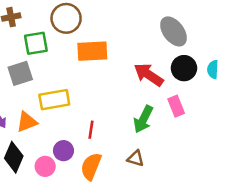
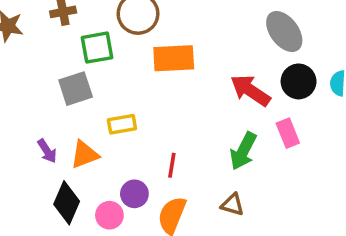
yellow rectangle: (54, 100) -> (122, 124), size x0.7

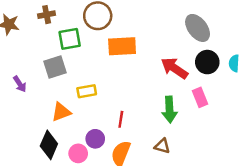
purple arrow: (47, 151) -> (20, 84), moved
green arrow: (243, 151) -> (170, 110), turned -30

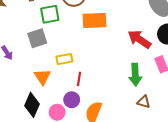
orange triangle: (61, 112) -> (42, 77), turned -42
red line: (121, 119) -> (79, 79), moved
brown triangle: (162, 146) -> (144, 102), moved

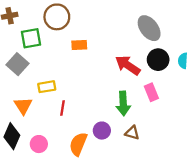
orange rectangle: (95, 21) -> (79, 45), size x0.6
gray square: (37, 38) -> (17, 64), turned -30
purple circle: (72, 100) -> (102, 131), moved

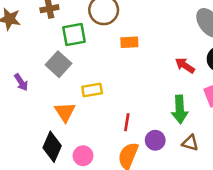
red arrow: (128, 65) -> (185, 65), size x0.7
red line: (62, 108) -> (127, 122), moved

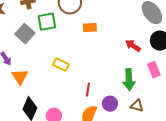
gray square: (59, 64) -> (25, 34), moved
yellow rectangle: (92, 90) -> (61, 65), turned 35
orange triangle: (65, 112) -> (20, 77), moved

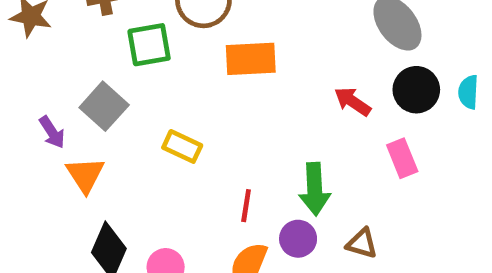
orange rectangle: (90, 28) -> (251, 59), size x1.5
gray square: (25, 34) -> (104, 106), moved
green arrow: (129, 80) -> (315, 189), moved

